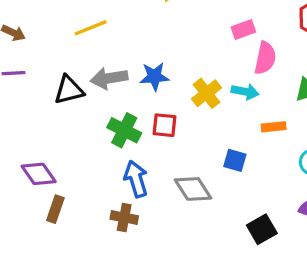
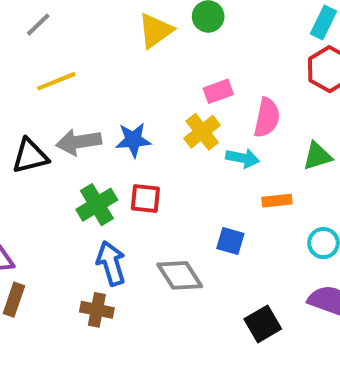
pink rectangle: (243, 30) -> (218, 91), moved
yellow cross: (206, 93) -> (202, 132), moved
green cross: (124, 130) -> (97, 205), turned 32

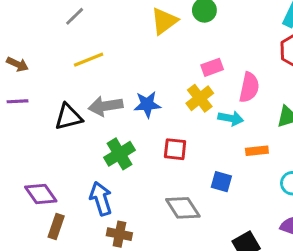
red square: (145, 199) -> (175, 149), moved
blue arrow: (111, 263) -> (101, 199), moved

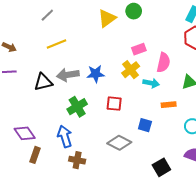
gray diamond: (183, 208) -> (119, 143), turned -30

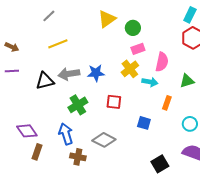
green circle: (134, 11) -> (133, 28), moved
orange rectangle: (169, 105) -> (167, 103), turned -64
gray diamond: (119, 143) -> (104, 140), moved

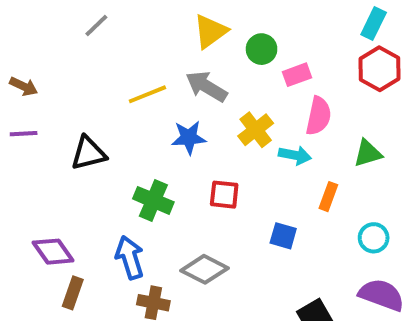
yellow line: (58, 44) -> (147, 94), moved
pink rectangle: (138, 49) -> (297, 75), moved
gray arrow: (69, 74) -> (206, 86), moved, turned 40
green cross: (78, 105) -> (153, 200), turned -36

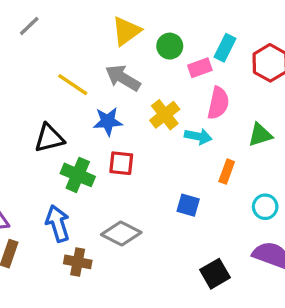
cyan rectangle: (374, 24) -> (225, 48), moved
yellow line: (147, 94) -> (73, 85), turned 56
black triangle: (88, 153) -> (49, 138), moved
red square: (224, 195) -> (121, 163), moved

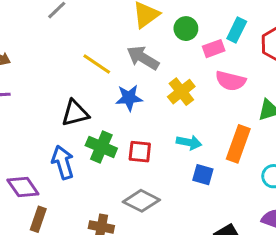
pink semicircle: (218, 103) -> (231, 81), turned 92
cyan arrow: (198, 136) -> (189, 142), moved
red square: (121, 163) -> (140, 152), moved
orange rectangle: (227, 172) -> (238, 144), size x1.6
blue arrow: (58, 223) -> (63, 162), moved

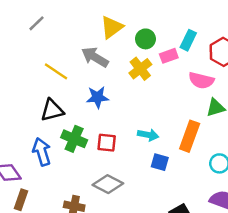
gray arrow: (143, 58) -> (95, 57), moved
yellow line: (97, 64) -> (56, 71), moved
pink semicircle: (231, 81) -> (201, 80), moved
yellow cross: (181, 92) -> (140, 69), moved

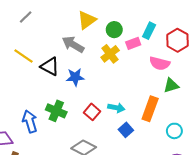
yellow line: (56, 71) -> (23, 56), moved
black triangle: (52, 110) -> (50, 67), moved, turned 42
red square: (107, 143) -> (92, 112), moved, turned 35
blue square: (160, 162) -> (126, 130), turned 32

